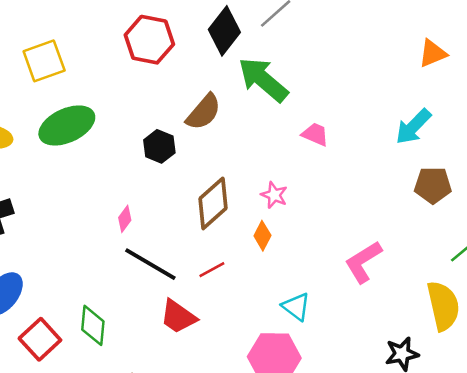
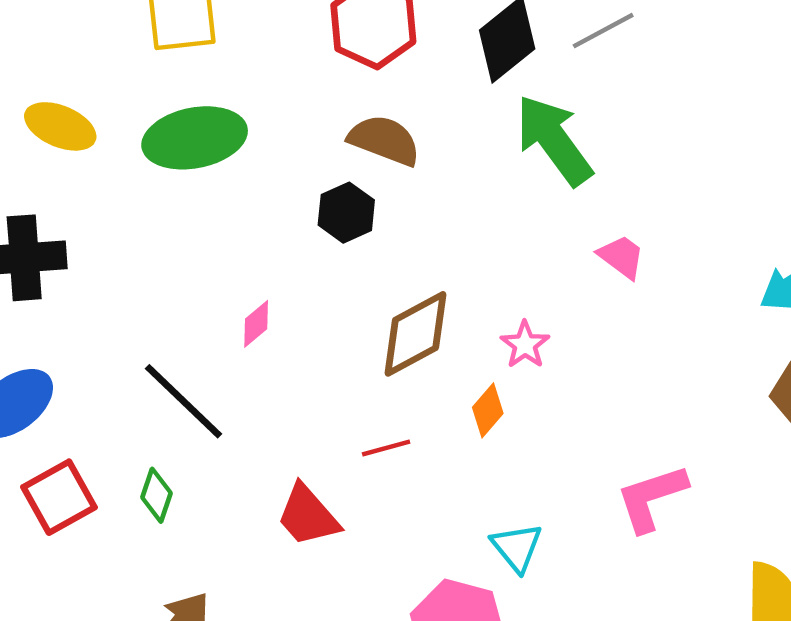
brown semicircle: (204, 112) -> (384, 140), moved, turned -123
black line: (150, 264) -> (184, 401), moved
green diamond: (93, 325) -> (156, 495), size x0.7

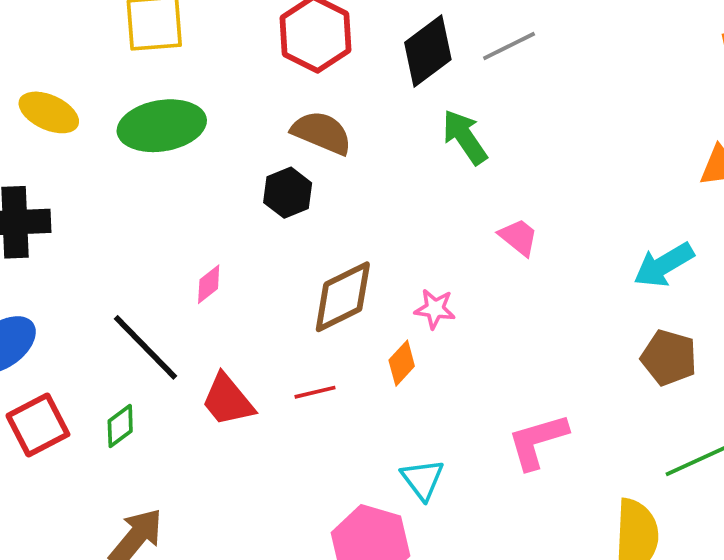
green arrow: (554, 140) -> (465, 137), size x0.7
pink star: (525, 345) -> (435, 309), turned -30
green diamond: (156, 495) -> (120, 426), turned 33
red trapezoid: (308, 516) -> (228, 400), moved

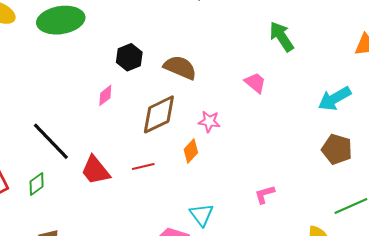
brown semicircle: (322, 133) -> (180, 68), moved
green arrow: (465, 137) -> (282, 37), moved
pink diamond: (209, 284) -> (105, 95), moved
pink L-shape: (537, 441) -> (265, 194), size x0.6

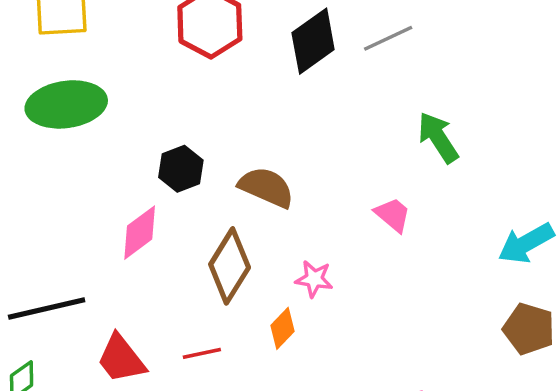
pink diamond: (105, 95) -> (140, 233), size x1.5
brown diamond: (159, 114) -> (230, 266), turned -33
black line: (51, 141) -> (47, 308), turned -60

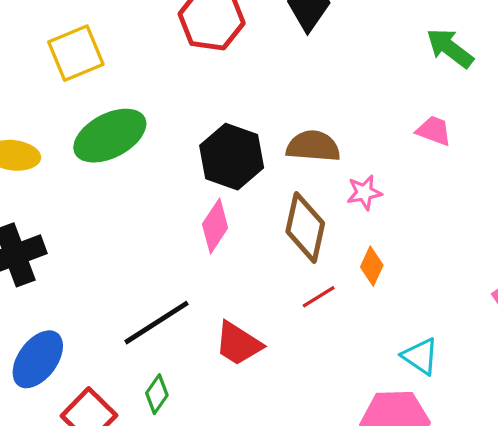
black hexagon: (181, 169) -> (232, 157), size x1.5
pink star: (314, 279) -> (364, 192), moved
red line: (202, 353) -> (319, 297), moved

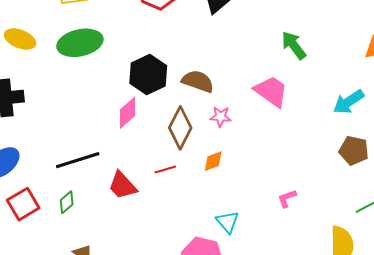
pink trapezoid: (434, 131) -> (271, 91), size x1.6
orange diamond: (372, 266) -> (213, 161), turned 30
red line: (319, 297) -> (165, 170), moved

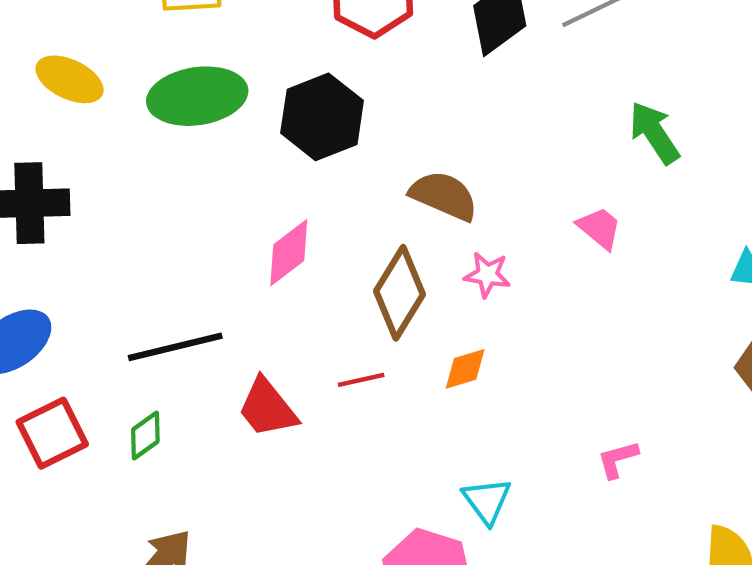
black hexagon: (148, 74) -> (322, 117), moved
pink trapezoid: (271, 91) -> (599, 228), size x0.6

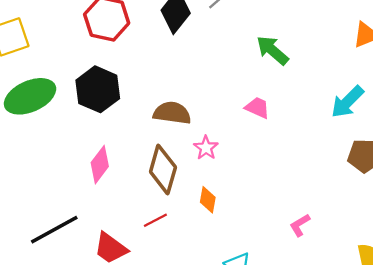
pink star: (487, 275) -> (206, 148), turned -30
orange diamond: (465, 369) -> (208, 200), turned -48

